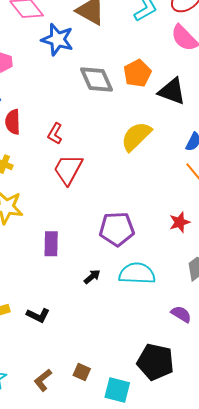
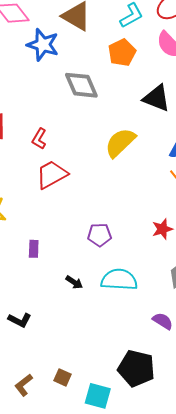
orange pentagon: (137, 73) -> (122, 53), moved
red trapezoid: (68, 169) -> (52, 175), turned 32
purple pentagon: (117, 229) -> (100, 235), size x0.7
purple rectangle: (51, 244) -> (34, 249), size x0.7
black arrow: (92, 277) -> (74, 282), turned 72

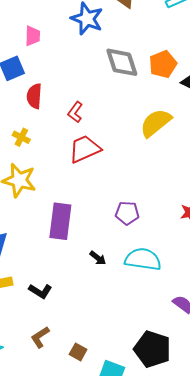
orange pentagon: (122, 53) -> (163, 64), moved
purple rectangle: (34, 249) -> (60, 221), size x2.0
brown L-shape: (24, 385) -> (40, 337), moved

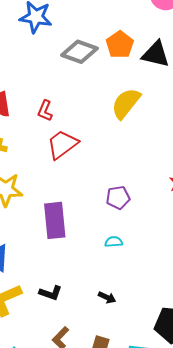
gray diamond: (122, 62) -> (79, 52), turned -39
black arrow: (98, 258) -> (107, 297), moved
cyan semicircle: (143, 259) -> (114, 242), moved, size x0.5

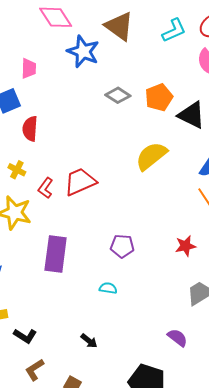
gray diamond: (79, 52) -> (118, 95), size x0.7
red L-shape: (45, 111) -> (46, 188), moved
black L-shape: (51, 293) -> (25, 336), moved

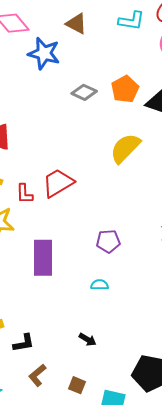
brown triangle: (119, 26) -> (76, 24), size x0.7
cyan L-shape: (174, 30) -> (131, 21), turned 40
red L-shape: (46, 188) -> (25, 194), turned -30
black L-shape: (25, 336) -> (24, 343), turned -35

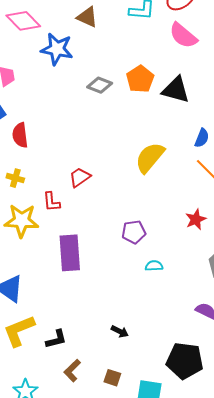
yellow semicircle: (125, 148) -> (150, 157), moved
red trapezoid: (58, 183) -> (80, 177), size x0.7
red L-shape: (25, 194) -> (51, 202), moved
cyan semicircle: (100, 285) -> (154, 266), moved

